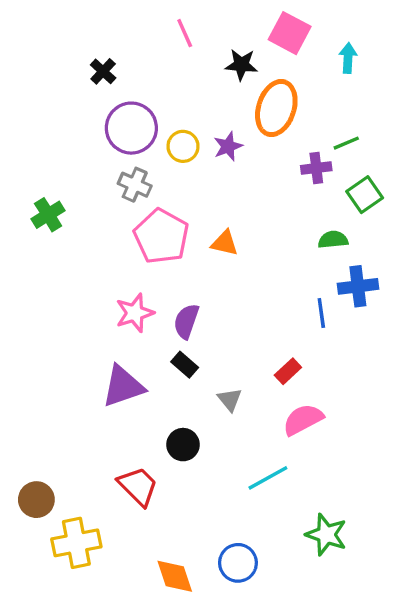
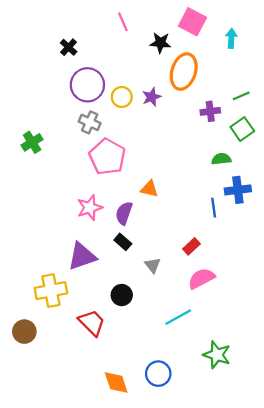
green line: (346, 143) -> (241, 96), moved
orange triangle: (225, 243) -> (149, 189), moved
yellow cross: (76, 543) -> (51, 291), moved

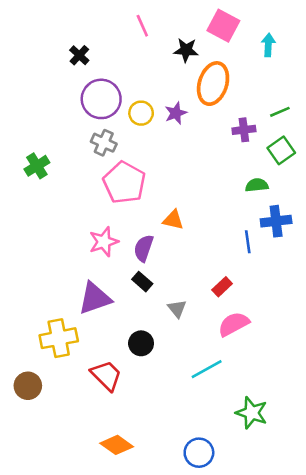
blue circle: (158, 374) -> (199, 453), moved
orange diamond: (116, 382) -> (117, 445), moved, turned -36

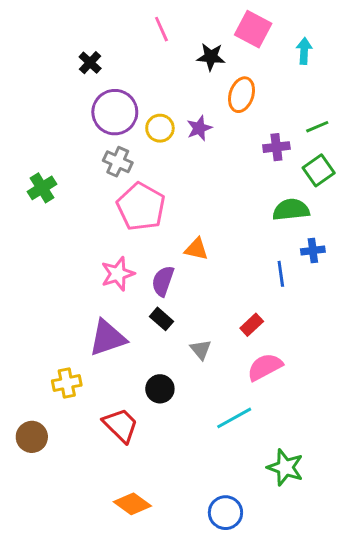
orange ellipse: (213, 84) -> (242, 95), size x0.7
green semicircle: (257, 185) -> (291, 210), size x1.4
blue cross: (276, 221) -> (313, 250), size x0.7
yellow cross: (59, 338) -> (67, 383), size x0.7

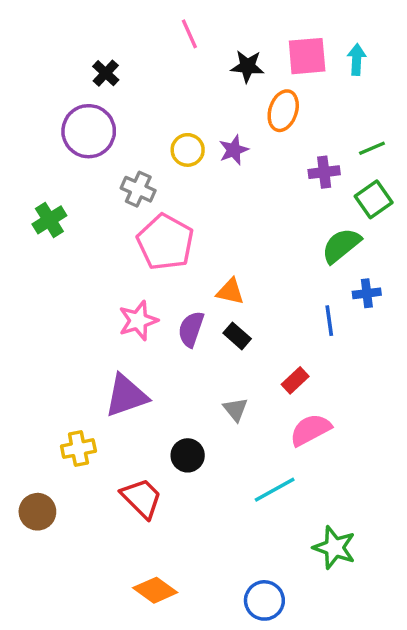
pink square: (253, 29) -> (307, 56), moved, turned -33
purple circle: (115, 112) -> (89, 131), moved
green semicircle: (291, 210) -> (341, 246), turned -33
black rectangle: (161, 319) -> (237, 336), moved

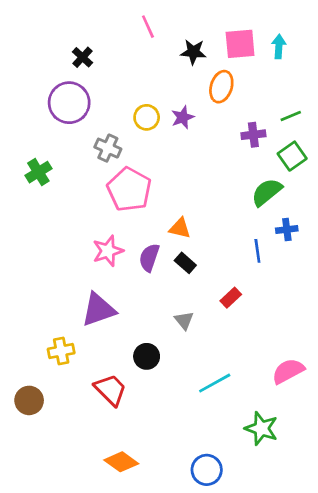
pink semicircle: (310, 430) -> (288, 371), moved

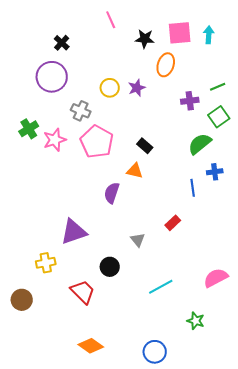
pink star: (108, 251) -> (55, 140), moved
black rectangle: (185, 263) -> (145, 146), moved
green star: (261, 428) -> (196, 321), size x0.7

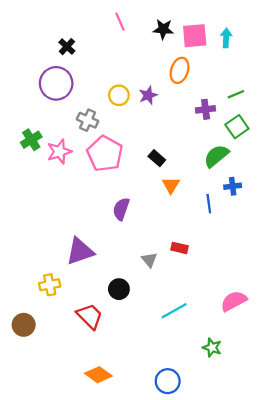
black star: (145, 39) -> (163, 29), moved
orange triangle: (135, 171) -> (171, 185), moved, turned 48
red rectangle: (173, 223) -> (180, 248), moved, turned 56

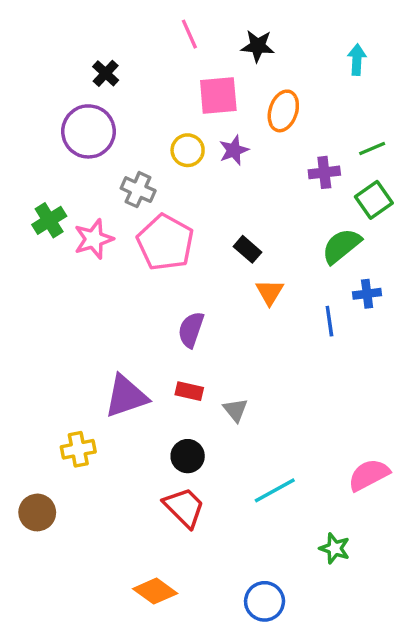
pink square: (195, 36) -> (218, 96), moved
red rectangle: (180, 248) -> (189, 391), moved
red trapezoid: (90, 316) -> (184, 507), moved

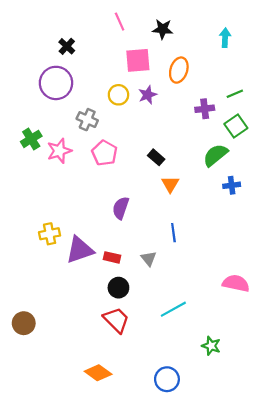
pink pentagon: (165, 243) -> (104, 153), size x0.7
blue line: (329, 321) -> (173, 233), moved
red rectangle: (189, 391) -> (112, 257), moved
yellow cross: (78, 449) -> (50, 234), moved
pink semicircle: (369, 475) -> (236, 283), moved, turned 40

